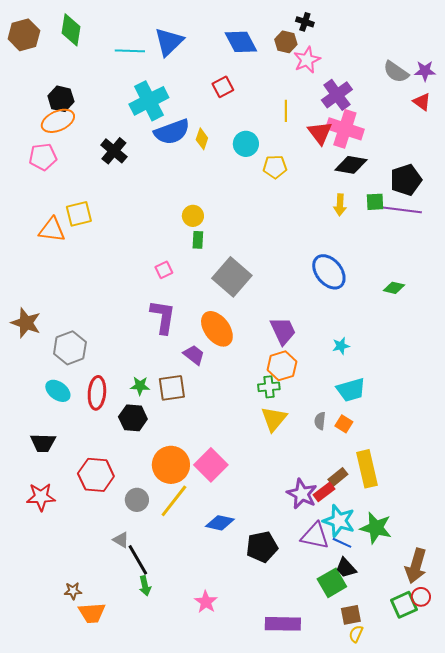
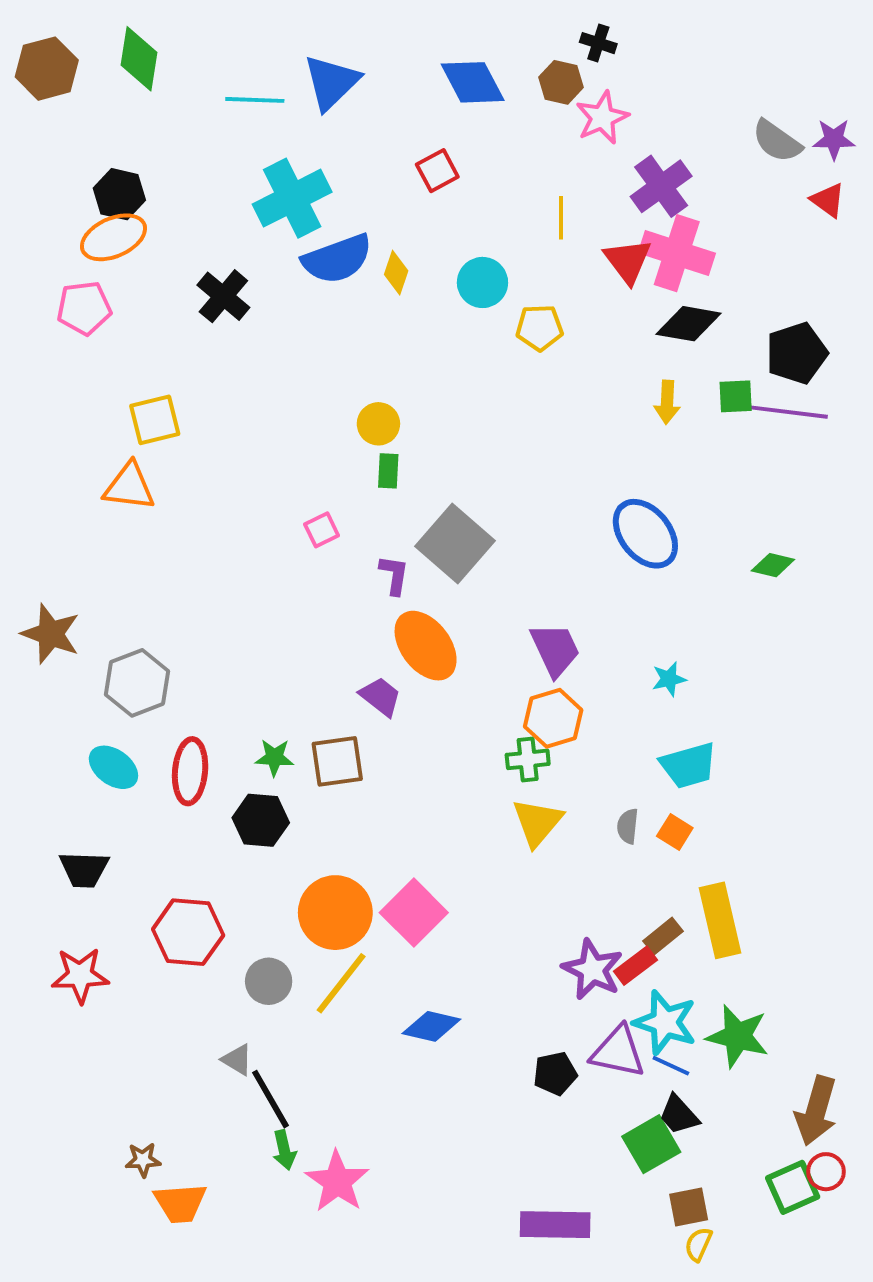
orange triangle: (52, 230) -> (129, 487), moved
purple L-shape: (163, 317) -> (394, 575), moved, size x0.6
black pentagon: (262, 547) -> (555, 1074), moved, size x0.7
pink star: (206, 602) -> (337, 1181), moved, size x1.4

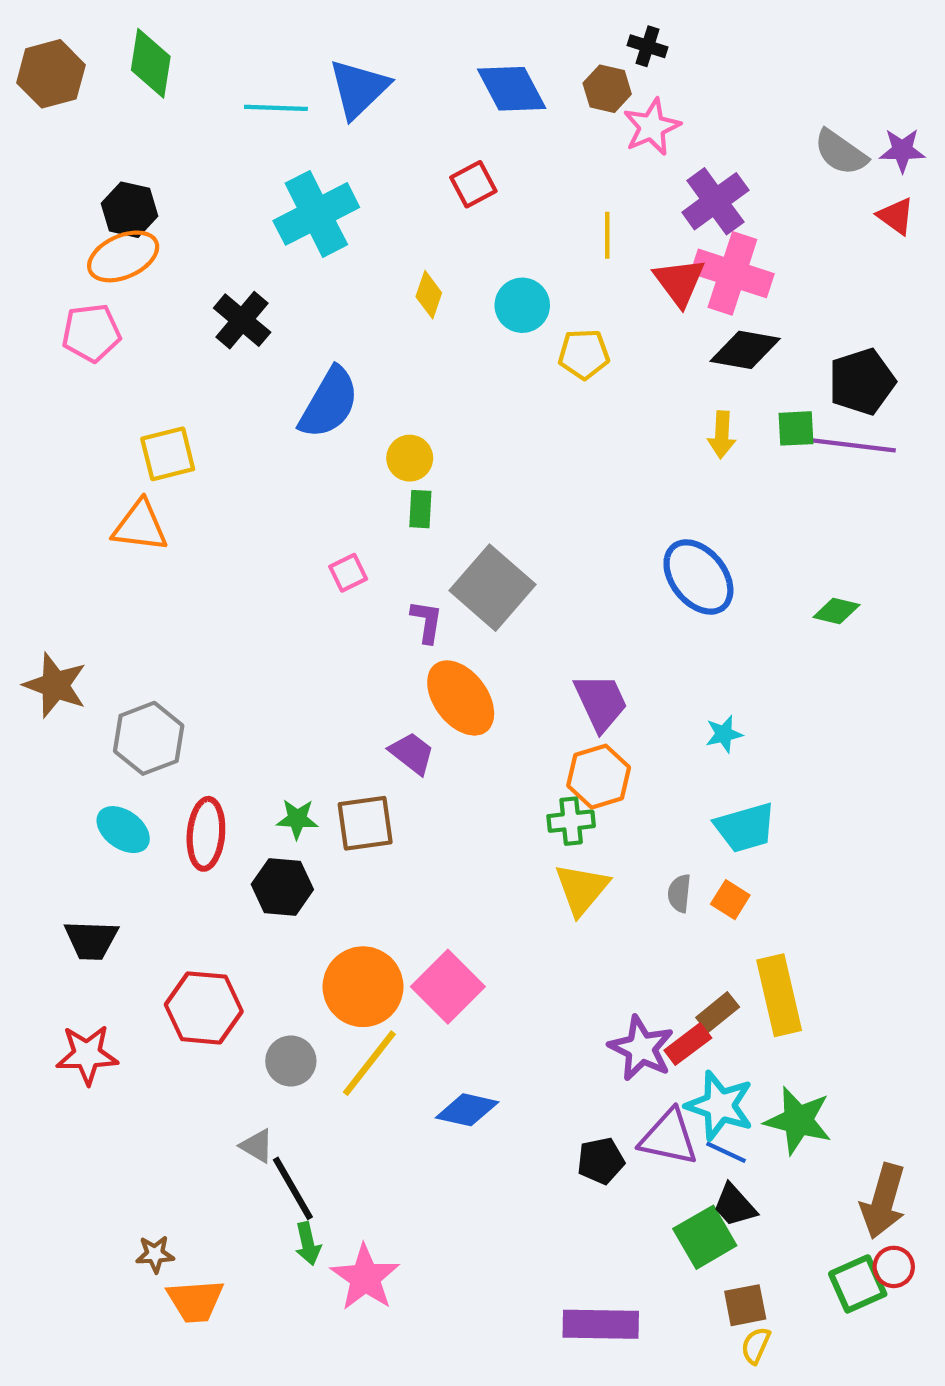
blue semicircle: (337, 259) -> (329, 403), moved, turned -40

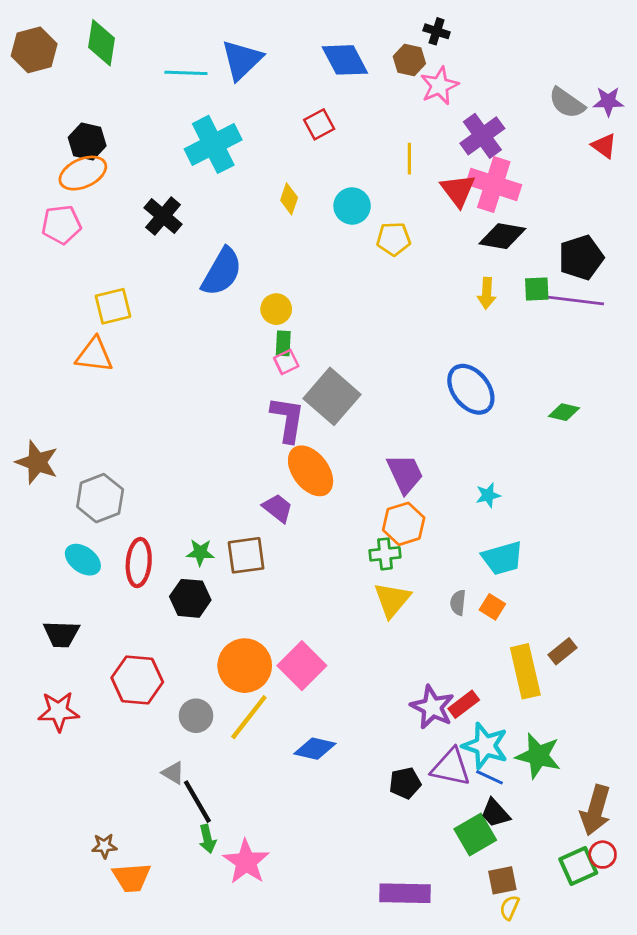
pink square: (348, 573) -> (286, 362), moved
purple L-shape: (427, 622) -> (288, 419), size x1.6
brown rectangle: (718, 1012) -> (563, 651), moved

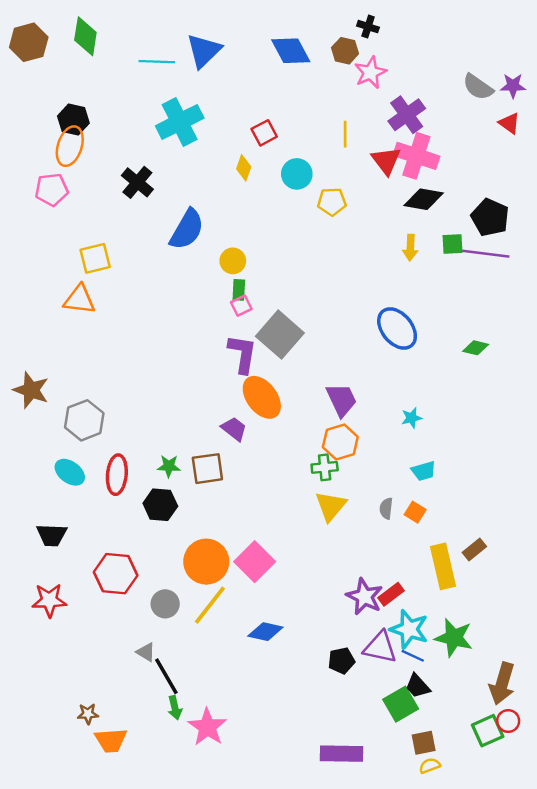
red square: (319, 124) -> (264, 133), moved
orange ellipse: (83, 173) -> (70, 146), turned -48
black pentagon: (581, 258) -> (490, 217), turned -30
cyan trapezoid: (502, 558) -> (424, 471), size x0.7
yellow semicircle: (510, 908) -> (430, 766), turned 45

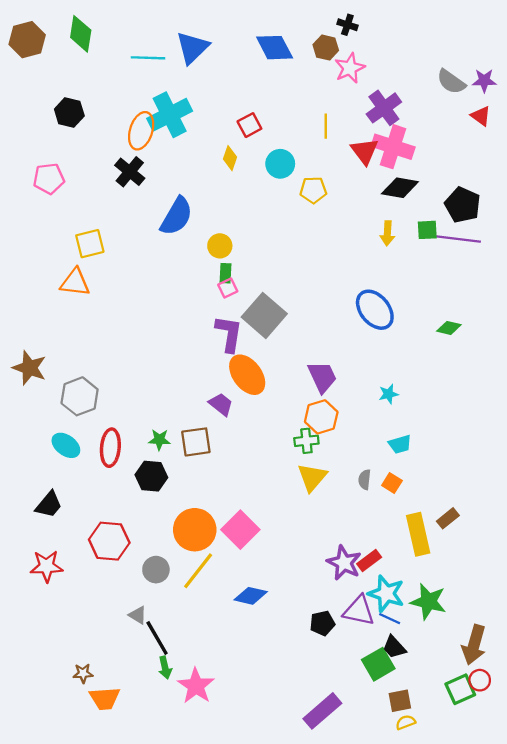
orange ellipse: (70, 146) -> (141, 131), moved
black trapezoid: (52, 535) -> (49, 505), turned -52
purple rectangle: (341, 754) -> (322, 711), turned -42

